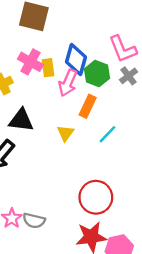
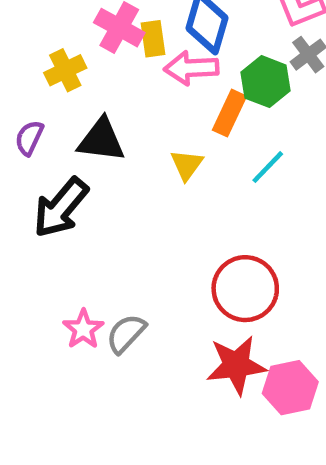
green hexagon: (97, 74) -> (266, 82), moved
pink arrow: (68, 83) -> (191, 68), turned 64
gray semicircle: (34, 221) -> (126, 334), turned 120

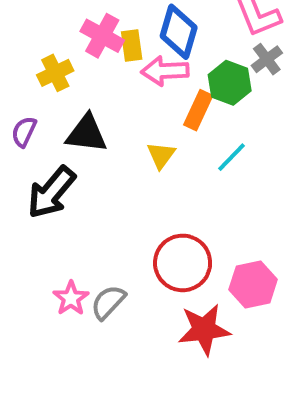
red circle: (245, 289) -> (183, 263), moved
pink hexagon: (290, 388) -> (253, 284), moved

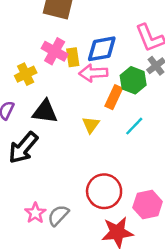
blue diamond: (179, 32) -> (102, 49), turned 64

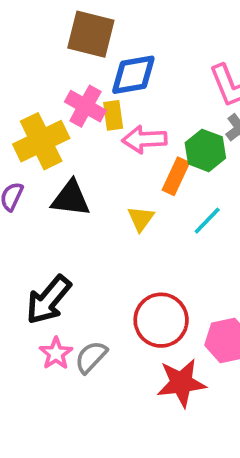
blue diamond: (102, 49) -> (133, 75), moved
yellow cross: (26, 74) -> (41, 141), size x1.6
black arrow: (23, 148) -> (49, 300), moved

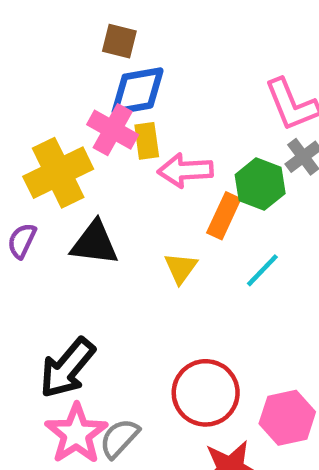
brown square: (91, 34) -> (119, 41), size x0.6
blue diamond: (133, 75) -> (138, 91), moved
pink star: (56, 353) -> (76, 434), size x1.5

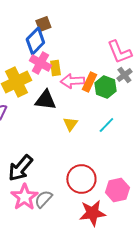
brown square: (119, 41) -> (43, 24), turned -35
blue diamond: (138, 91) -> (35, 41), moved, turned -36
orange rectangle: (224, 216) -> (89, 82), moved
black triangle: (94, 243) -> (45, 100), moved

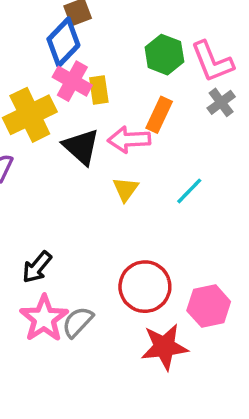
pink arrow: (72, 81) -> (129, 140), moved
green hexagon: (105, 87) -> (164, 55), moved
black triangle: (45, 100) -> (81, 147), turned 35
black arrow: (20, 168) -> (37, 267), size x0.7

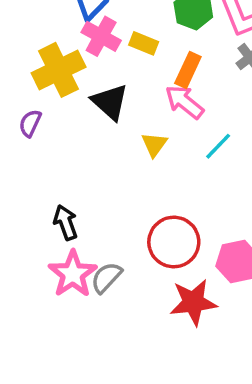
yellow rectangle: (99, 90) -> (144, 43), moved, turned -60
pink arrow: (129, 140) -> (184, 102), moved, turned 42
black arrow: (37, 267) -> (66, 222), turned 120

